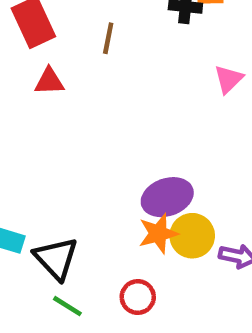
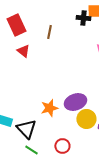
red triangle: (49, 81) -> (23, 51), turned 40
orange star: (158, 233) -> (49, 108), moved

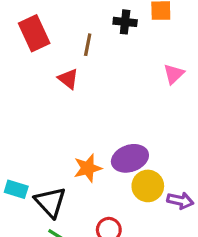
black cross: (83, 18) -> (125, 22), moved
red triangle: (23, 51) -> (68, 79), moved

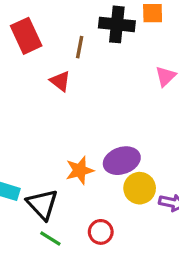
black cross: (125, 22) -> (117, 24), size x1.5

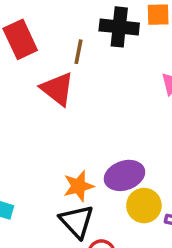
red triangle: (60, 81) -> (57, 89), size x1.5
black triangle: (42, 204) -> (77, 221), moved

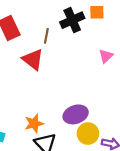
black cross: (119, 27) -> (72, 20), turned -30
orange star: (79, 186) -> (34, 123), moved

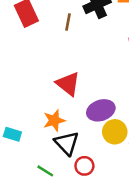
red triangle: (33, 59) -> (68, 84), moved

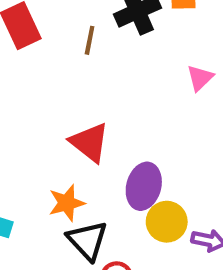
purple ellipse: (101, 110) -> (144, 186), turned -56

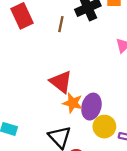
orange star: (67, 203) -> (73, 103), moved, turned 30

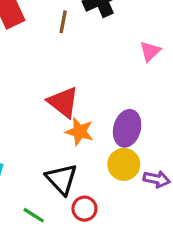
purple ellipse: (91, 107) -> (127, 128), moved

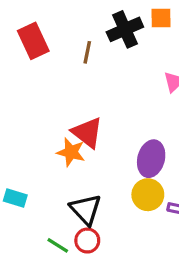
orange star: (80, 132) -> (71, 152), moved
red circle: (84, 209) -> (87, 241), moved

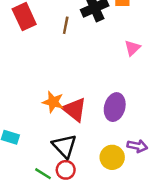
red triangle: (87, 133) -> (74, 110), moved
yellow circle: (148, 195) -> (112, 157), moved

